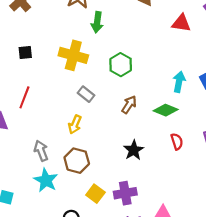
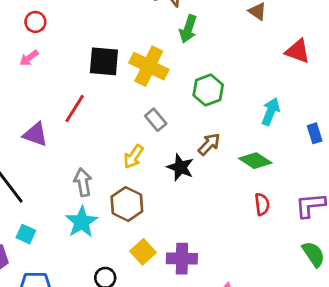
black square: (25, 53) -> (104, 61), moved, size x1.6
cyan arrow: (179, 82) -> (271, 111), moved
black star: (134, 150) -> (180, 167), moved, turned -30

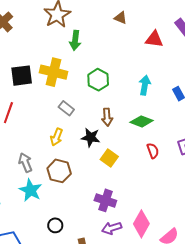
brown arrow: (209, 144) -> (107, 117), turned 144
yellow square: (143, 252) -> (109, 158), moved
purple cross: (182, 259) -> (105, 200), turned 30

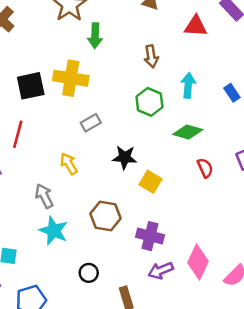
green hexagon: (98, 80) -> (149, 102), moved
gray rectangle: (66, 108) -> (91, 123), turned -63
brown arrow: (107, 117) -> (151, 56), moved
yellow arrow: (56, 137) -> (69, 164), moved, turned 132
brown hexagon: (59, 171) -> (106, 216), moved

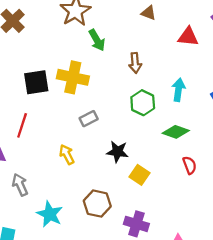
green arrow: (95, 36) -> (97, 40), turned -35
brown arrow: (151, 56) -> (135, 63), moved
gray arrow: (44, 196) -> (20, 185), moved

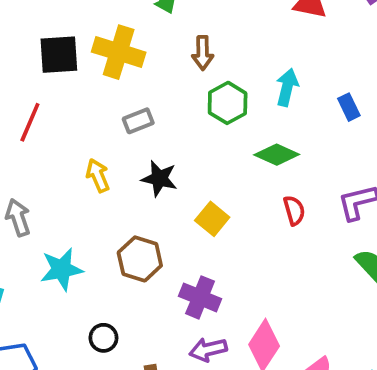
brown arrow: (135, 63) -> (203, 53), moved
black star: (117, 152) -> (159, 178), moved
cyan star: (50, 214) -> (62, 269), turned 30

